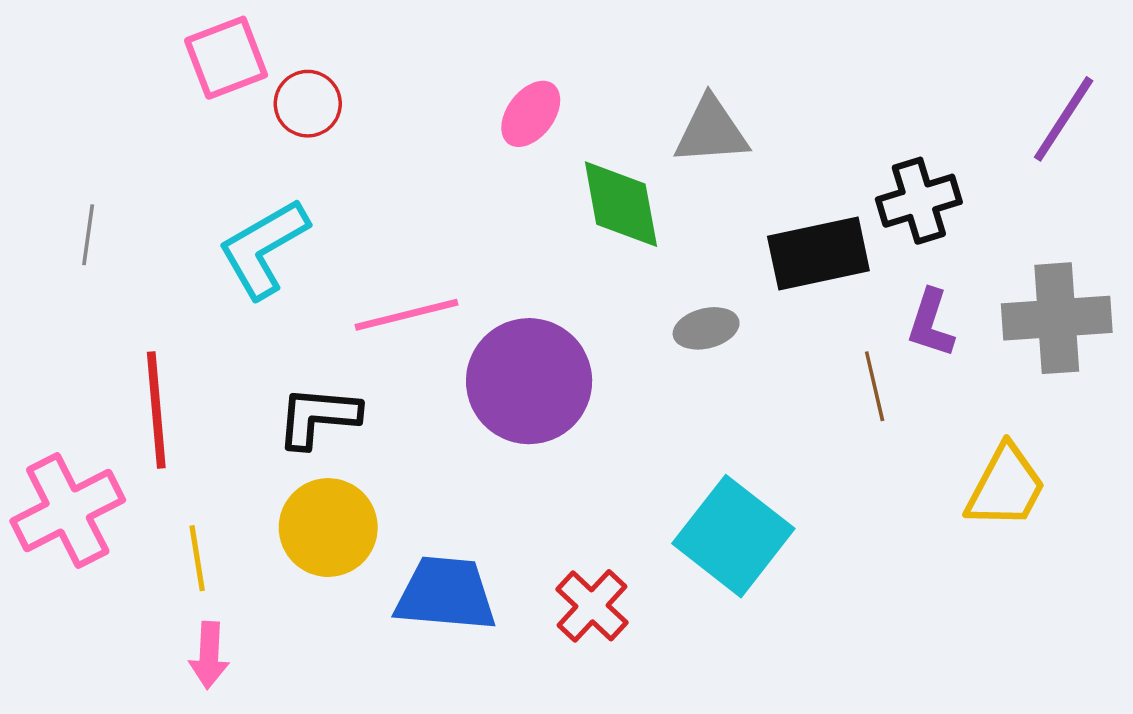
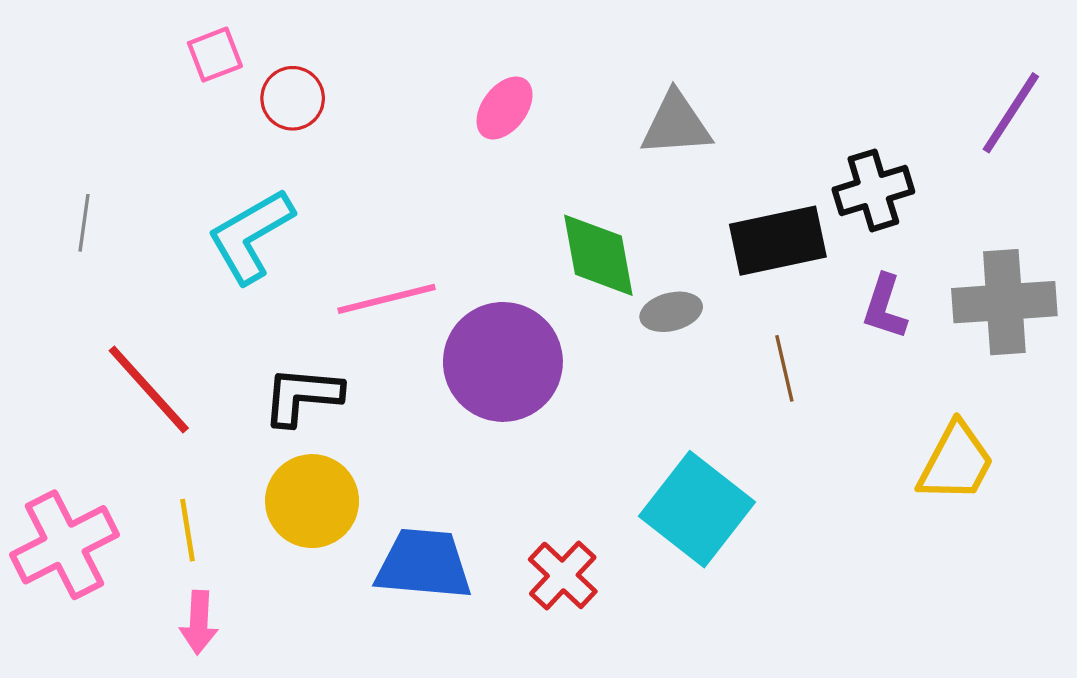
pink square: (226, 58) -> (215, 55), size x0.7
green diamond: (621, 204) -> (598, 255), moved
brown line: (875, 386) -> (784, 368), moved
red line: (156, 410) -> (149, 389), turned -37
pink cross: (68, 511) -> (65, 545), moved

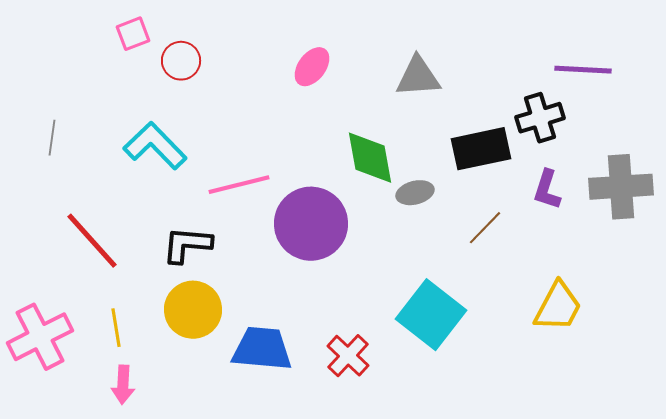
purple line: (1011, 113) -> (583, 70), moved, turned 60
cyan L-shape: (251, 236) -> (155, 146), turned 76
brown line: (784, 368) -> (485, 228), turned 57
yellow trapezoid: (956, 462) -> (558, 307), moved

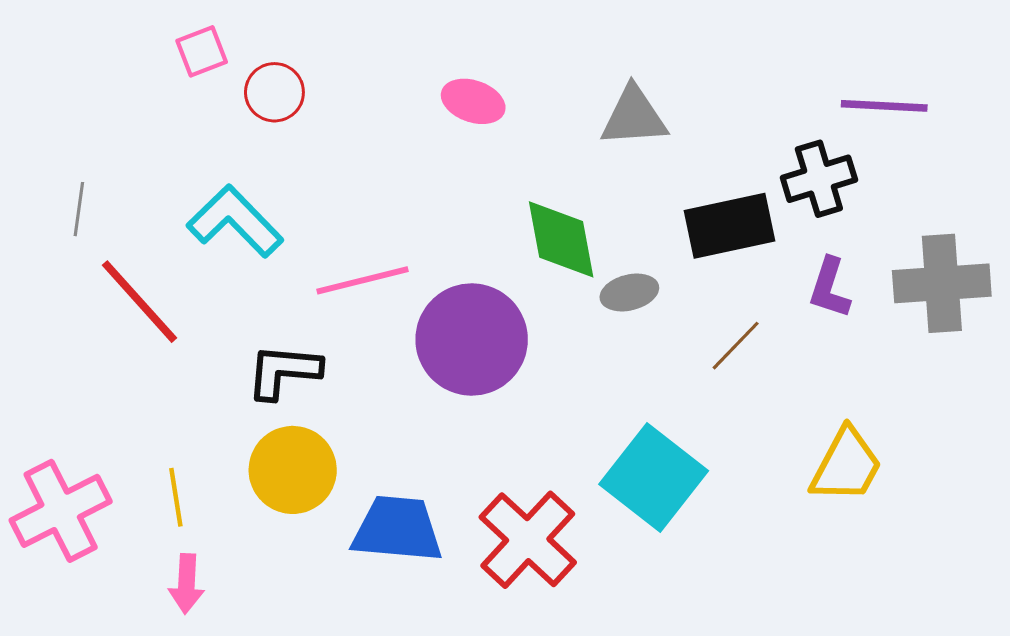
pink ellipse: (312, 67) -> (473, 101), turned 72
red line: (92, 241) -> (139, 302), moved
red cross: (348, 356) -> (528, 540), size x1.5

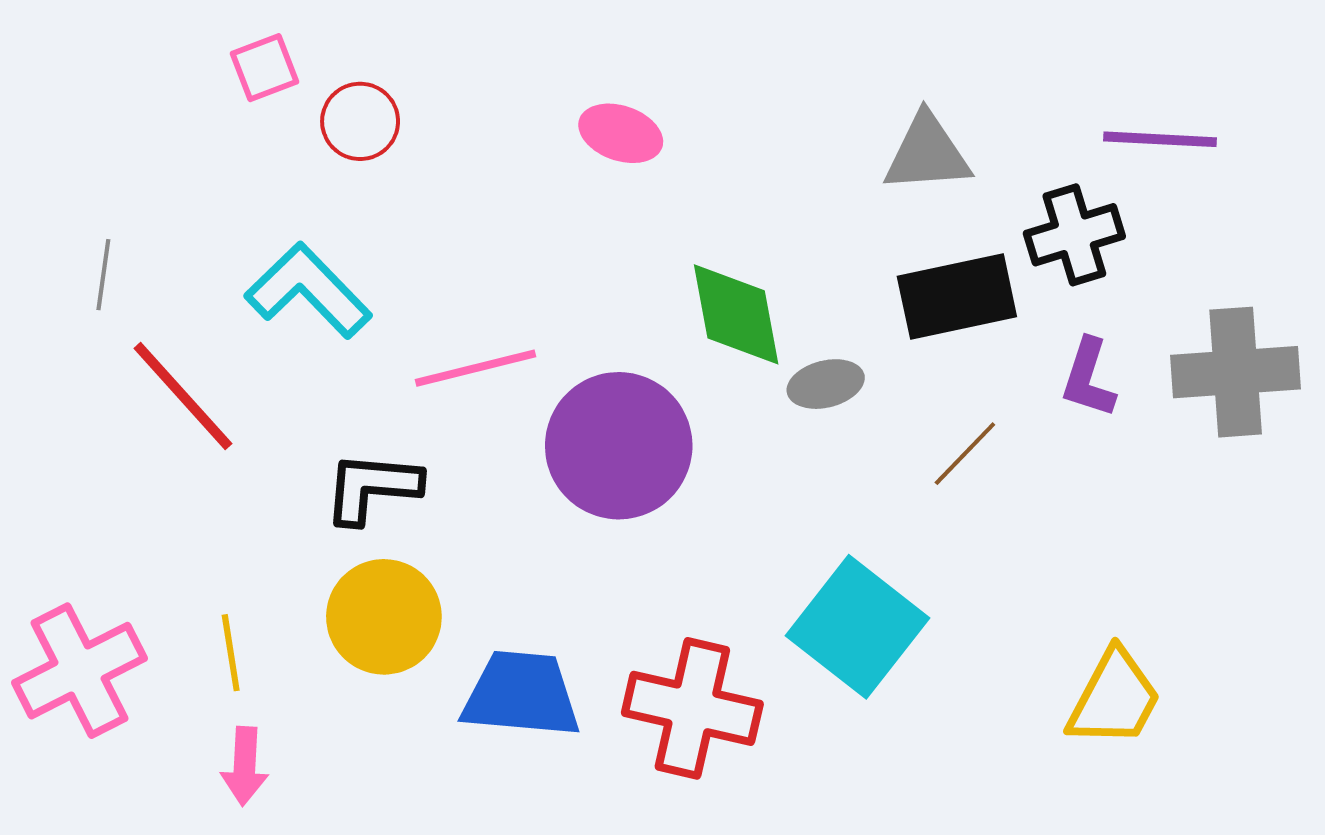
gray triangle: (634, 117) -> (927, 153), moved
yellow trapezoid: (846, 465) -> (1114, 698), moved
red cross: (528, 540) -> (692, 708), turned -30

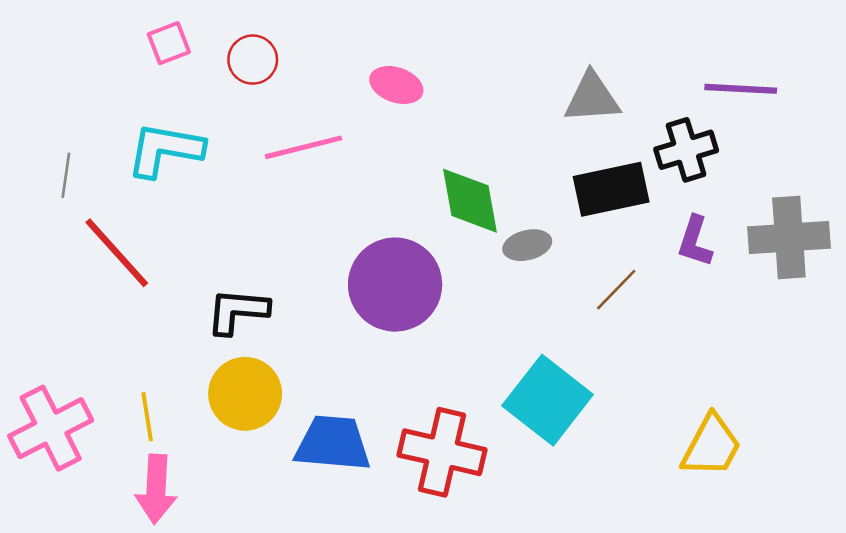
red circle: (360, 121) -> (253, 60), moved
cyan L-shape: (308, 291) -> (165, 150), moved, turned -36
pink line: (475, 368) -> (304, 147), moved
pink arrow: (245, 766) -> (156, 489), size x1.4

